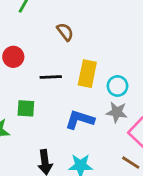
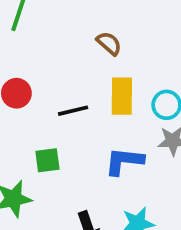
brown semicircle: (65, 32) -> (109, 43), moved

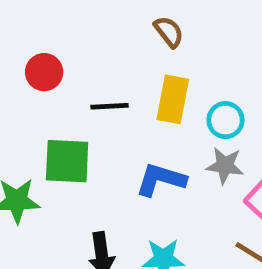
green square: (47, 160) -> (67, 161), size x1.5

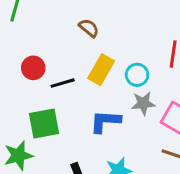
red circle: (44, 72) -> (33, 68), moved
yellow rectangle: (173, 99) -> (101, 70), turned 32

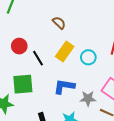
black line: (63, 83) -> (38, 58), turned 70
gray star: (143, 103) -> (88, 98), moved

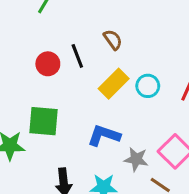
cyan circle: (88, 57) -> (148, 86), moved
black line: (38, 58) -> (77, 56), moved

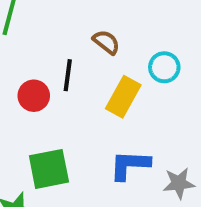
black line: (77, 56) -> (68, 75), turned 45
cyan circle: (148, 86) -> (164, 67), moved

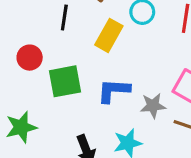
red circle: (34, 96) -> (30, 58), moved
green square: (49, 169) -> (65, 81), moved

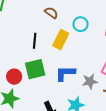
black line: (64, 18) -> (35, 41), moved
red circle: (30, 58) -> (14, 77), moved

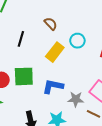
black line: (35, 41) -> (21, 39), moved

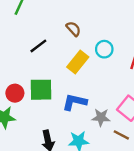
black line: (21, 39) -> (38, 46), turned 35

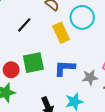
cyan circle: (104, 49) -> (82, 17), size x1.5
yellow rectangle: (78, 62) -> (61, 33), turned -54

